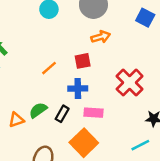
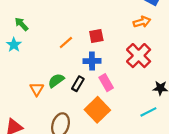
orange arrow: (101, 37) -> (142, 22), moved
pink rectangle: (93, 113) -> (106, 83), turned 56
orange triangle: (16, 120) -> (37, 89), turned -40

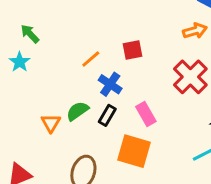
blue cross: (92, 61) -> (110, 84), moved, turned 35
orange square: (97, 110) -> (134, 151), turned -30

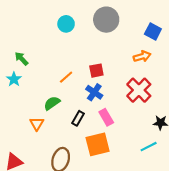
blue cross: (110, 84) -> (94, 92), moved
green semicircle: (77, 111) -> (52, 103), moved
orange square: (134, 151) -> (98, 144), turned -30

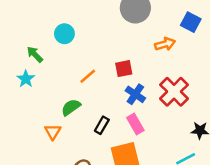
cyan circle: (66, 24) -> (64, 34), moved
orange arrow: (142, 56) -> (165, 44), moved
blue cross: (94, 92) -> (135, 94), moved

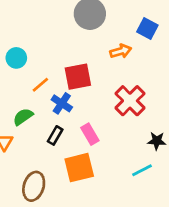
cyan circle: (64, 34) -> (16, 58), moved
red square: (124, 69) -> (78, 77), size x1.5
blue cross: (135, 94) -> (62, 103), moved

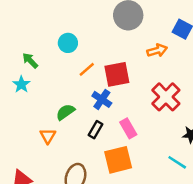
cyan circle: (16, 58) -> (68, 43), moved
orange line: (40, 85) -> (87, 69), moved
cyan line: (142, 170) -> (177, 162), turned 60

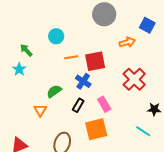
orange line: (87, 69) -> (71, 57), turned 32

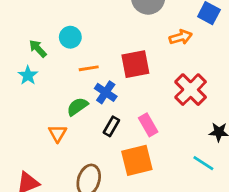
cyan circle: (56, 36) -> (70, 37), moved
orange line: (71, 57) -> (89, 68), moved
blue cross: (83, 81) -> (106, 92), moved

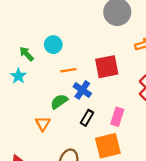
pink rectangle: (148, 125) -> (117, 117), turned 48

